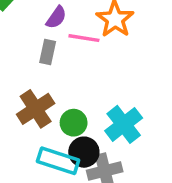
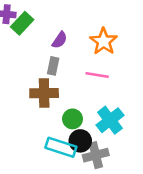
pink line: (84, 38) -> (97, 75), moved
brown cross: (36, 109) -> (44, 93), moved, turned 32

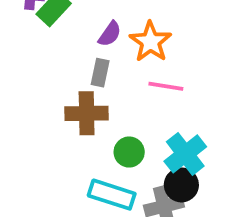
orange star: (104, 41) -> (150, 42), moved
black circle: (80, 141) -> (181, 185), moved

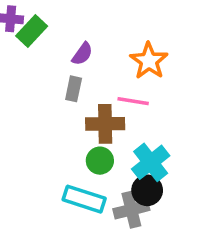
orange star: (150, 42) -> (149, 61), moved
brown cross: (87, 113) -> (105, 124), moved

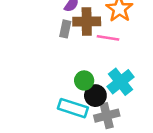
brown cross: (105, 124) -> (87, 21), moved
black circle: (147, 190) -> (95, 96), moved

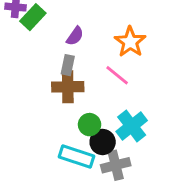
brown cross: (87, 21) -> (68, 87), moved
pink line: (108, 38) -> (117, 75), turned 30

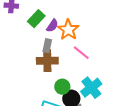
green rectangle: (33, 17) -> (36, 19), moved
orange star: (130, 42) -> (68, 30), moved

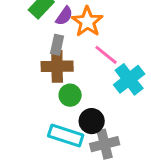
green circle: (62, 87) -> (70, 95), moved
cyan cross: (91, 88) -> (129, 79), moved

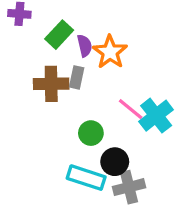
purple semicircle: (64, 16) -> (85, 46), turned -48
pink line: (106, 55) -> (131, 109), moved
brown cross: (57, 66) -> (51, 84), moved

